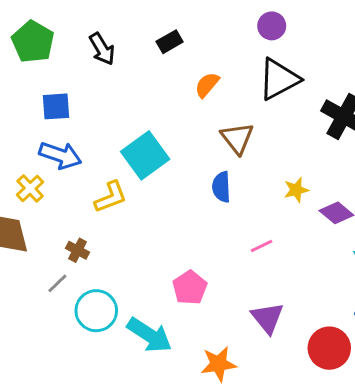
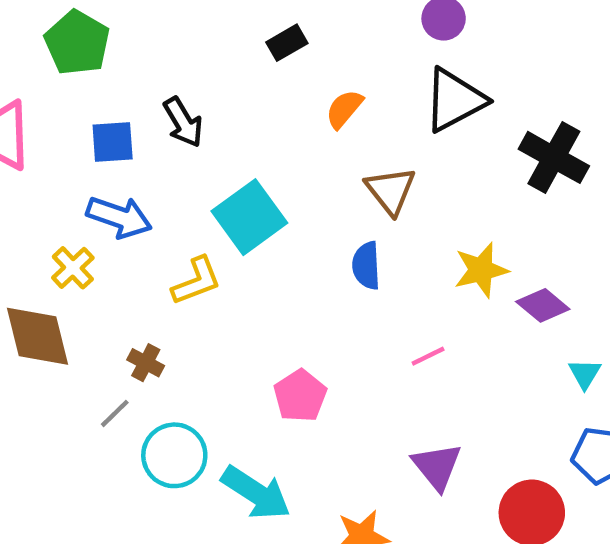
black arrow: (102, 49) -> (183, 122), moved
yellow star: (296, 190) -> (481, 270), size x1.4
pink pentagon: (190, 288) -> (300, 396), moved

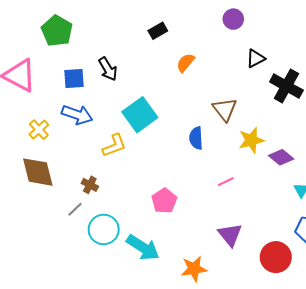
black triangle: (455, 100) -> (256, 58), moved, size x0.6
brown triangle: (391, 191) -> (225, 109), moved
yellow cross: (73, 268) -> (39, 130), moved

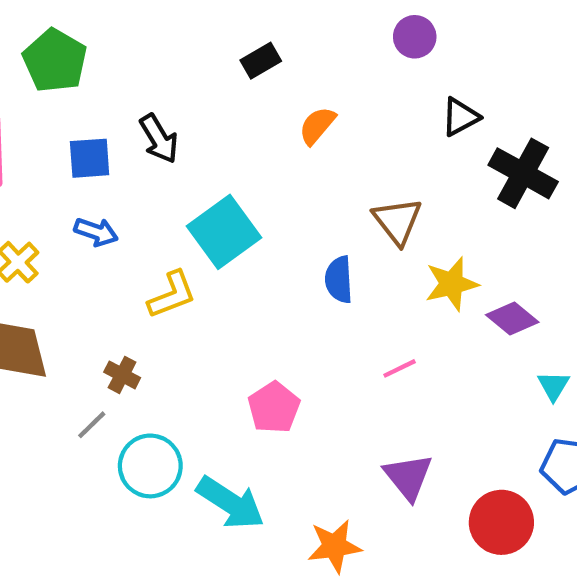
blue arrow: (77, 115) -> (96, 232), size x0.7

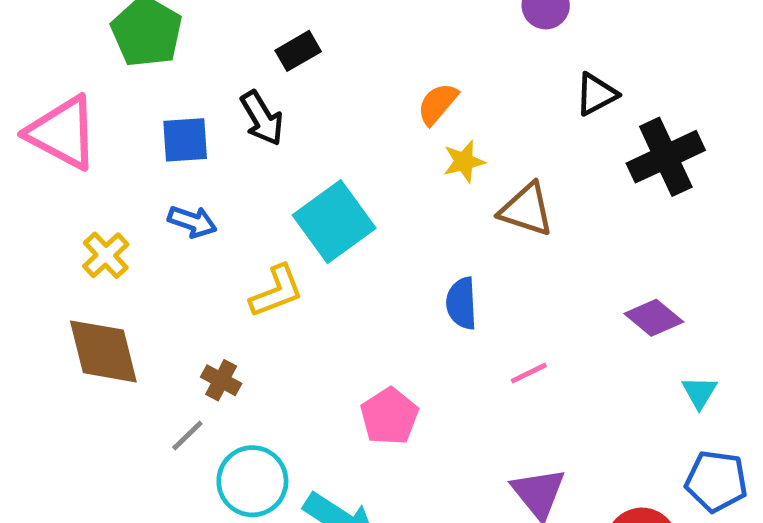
black rectangle: (261, 61) -> (298, 51), moved
black cross: (523, 173) -> (666, 157), turned 36
brown triangle: (397, 221) -> (526, 210), turned -34
blue semicircle: (339, 280) -> (462, 303), moved
yellow star: (452, 284) -> (464, 162), moved, size x0.7

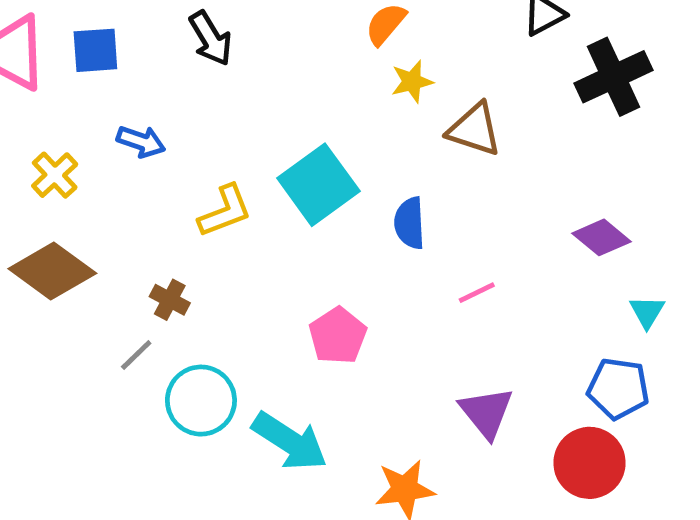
blue square: (185, 140) -> (95, 50), moved
cyan square: (334, 222) -> (318, 185), moved
brown diamond: (103, 351) -> (52, 271), turned -40
blue pentagon: (716, 481) -> (618, 389), moved

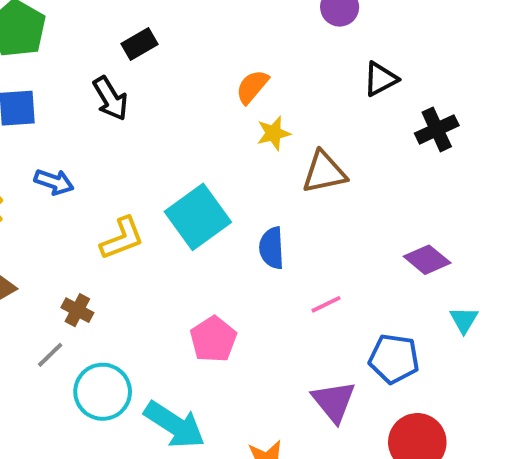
black cross: (613, 77) -> (437, 129), size x0.7
brown triangle: (474, 130) -> (324, 172), turned -30
blue pentagon: (618, 389) -> (394, 359), moved

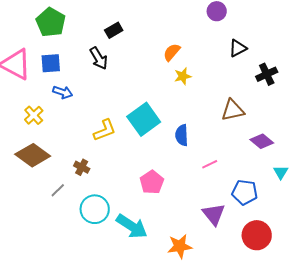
brown triangle: (324, 172) -> (233, 110), moved
blue arrow: (54, 182) -> (63, 92), moved
gray line: (50, 355) -> (58, 190), moved

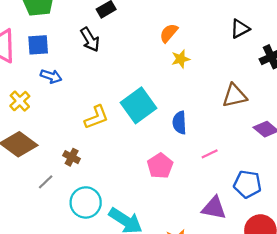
pink pentagon: (152, 182) -> (160, 166), moved
purple triangle: (214, 214) -> (214, 208), turned -40

